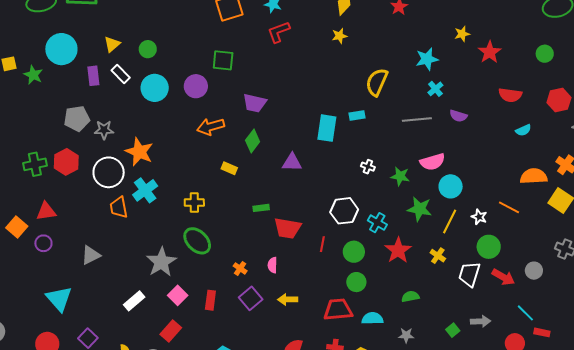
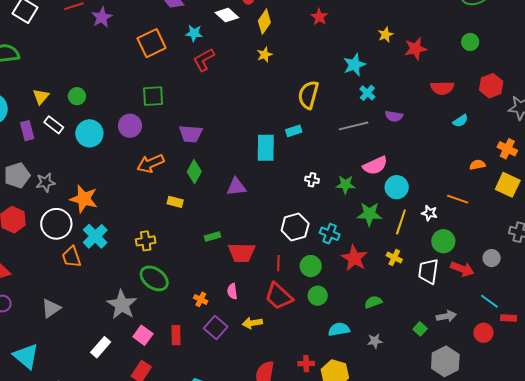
red star: (490, 52) -> (416, 49), turned 30
orange semicircle: (534, 176) -> (477, 165), size x0.6
red trapezoid: (338, 310) -> (279, 296), moved, turned -124

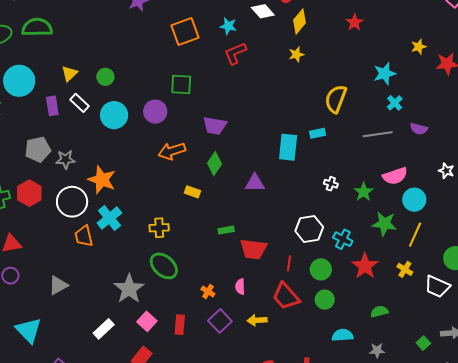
green star: (345, 185) -> (364, 192), turned 30
white star: (429, 213) -> (446, 171), moved
white trapezoid: (428, 271) -> (437, 286), turned -80

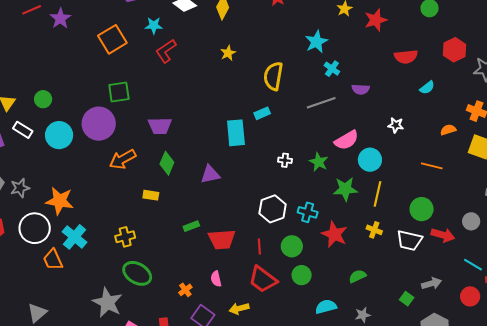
yellow star: (296, 54) -> (228, 53), moved
purple circle: (155, 112) -> (99, 124), size x1.4
orange cross: (208, 291) -> (185, 290), turned 32

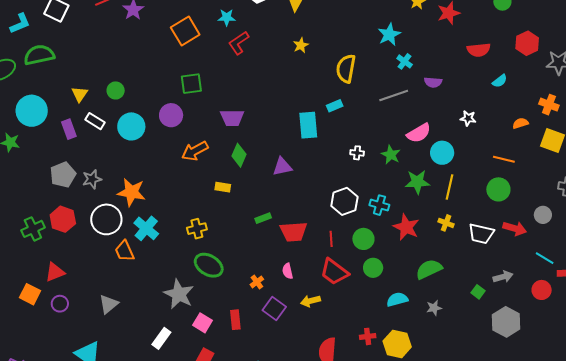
purple circle: (99, 124) -> (171, 115), size x0.7
green circle: (422, 209) -> (498, 189), moved
green semicircle: (357, 276) -> (429, 269), size x1.5

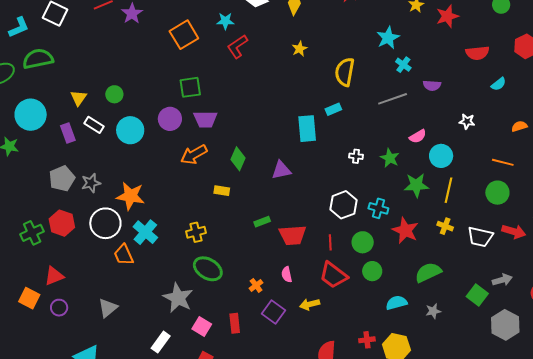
purple trapezoid: (232, 118) -> (205, 119), moved
pink semicircle: (419, 133) -> (418, 136), size x0.7
green square: (478, 292) -> (477, 295), size x1.5

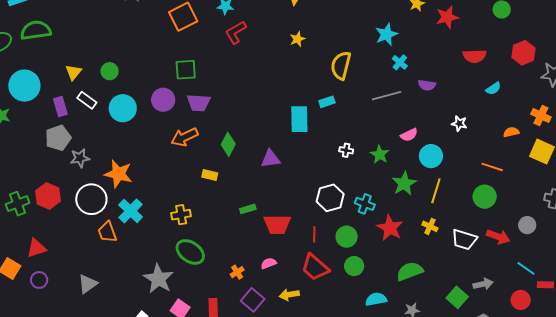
gray pentagon: (62, 179) -> (58, 138), moved
green star: (416, 185) -> (404, 183), turned -30
pink semicircle: (287, 275) -> (269, 263), turned 77

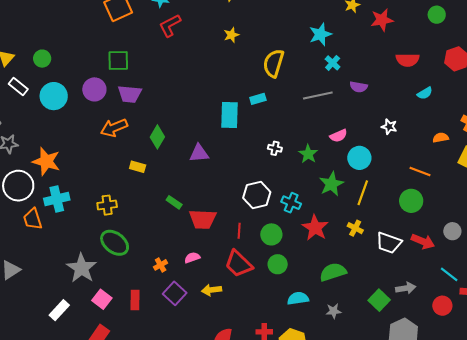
green rectangle: (248, 209) -> (174, 202), turned 49
cyan cross: (131, 211) -> (57, 199), turned 30

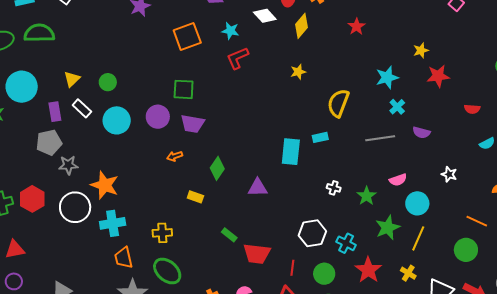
red star: (382, 20) -> (438, 76), moved
red semicircle: (407, 60) -> (472, 109), size x0.7
orange arrow: (114, 128) -> (175, 156), size x0.6
orange trapezoid: (33, 219) -> (124, 258), moved

